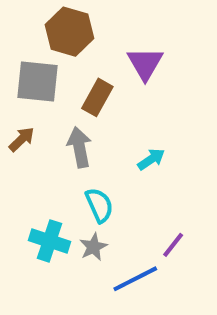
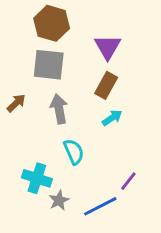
gray square: (38, 81) -> (49, 65), moved
brown rectangle: (97, 97) -> (106, 85), moved
gray star: (93, 247) -> (59, 200), moved

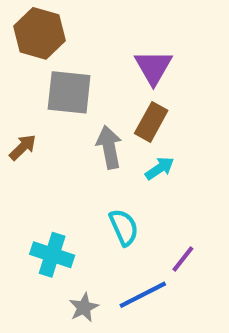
brown hexagon: (52, 23) -> (39, 33), moved
gray arrow: (59, 109) -> (109, 147), moved
cyan semicircle: (74, 152) -> (124, 227), moved
gray star: (59, 200) -> (84, 307), moved

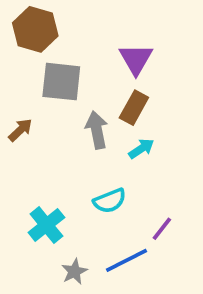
cyan semicircle: (124, 227) -> (110, 201), turned 92
cyan cross: (52, 255) -> (46, 225), turned 33

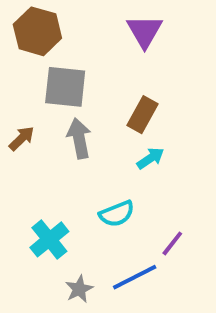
purple triangle: (136, 59) -> (145, 31), moved
gray arrow: (97, 130) -> (79, 138), moved

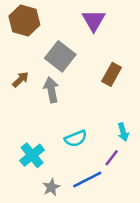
gray square: (65, 87) -> (60, 56), moved, turned 32
brown rectangle: (143, 115) -> (112, 74), moved
brown arrow: (22, 138) -> (21, 80), moved
cyan arrow: (150, 158) -> (123, 132), moved, turned 108

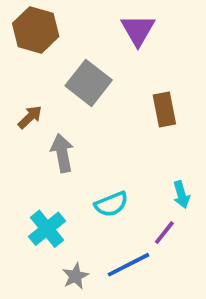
brown rectangle: (112, 74) -> (164, 109), turned -40
gray arrow: (51, 90) -> (62, 153), moved

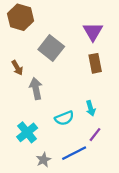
purple triangle: (138, 30) -> (93, 32), moved
brown arrow: (30, 117) -> (17, 68), turned 104
cyan arrow: (181, 195) -> (91, 108), moved

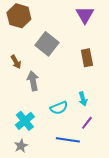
purple triangle: (93, 32) -> (85, 15), moved
blue line: (74, 153) -> (68, 140), turned 35
gray star: (44, 160) -> (21, 146), moved

